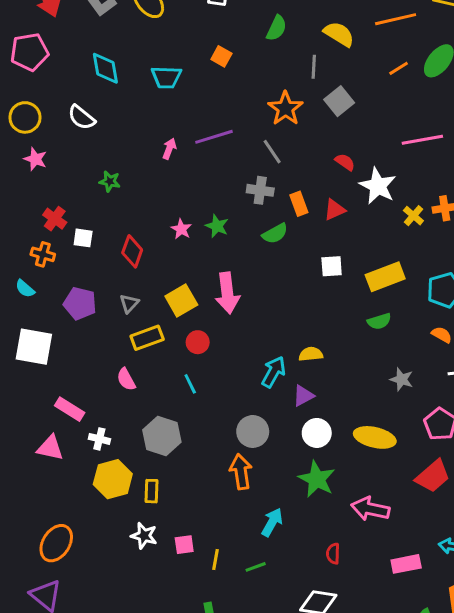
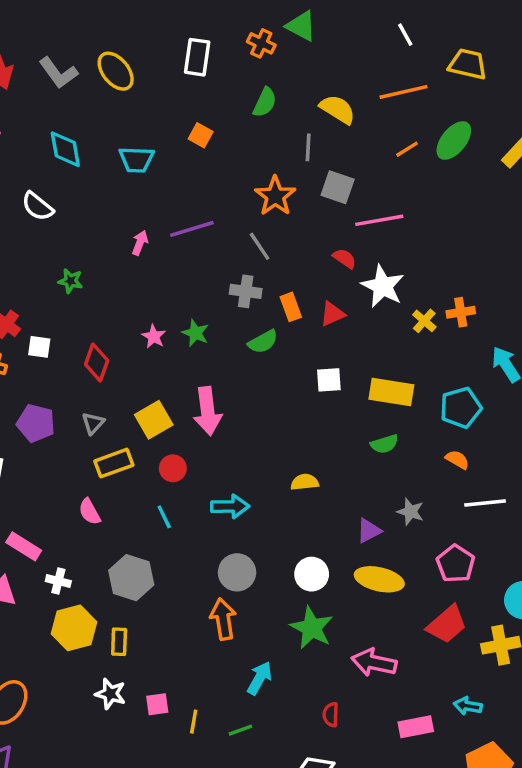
gray square: (339, 101) -> (338, 187), turned -32
pink line: (422, 140) -> (379, 220), moved
yellow rectangle: (385, 277) -> (391, 392), turned 30
cyan arrow: (274, 372) -> (230, 506), moved, turned 60
purple triangle: (303, 396) -> (369, 531), moved

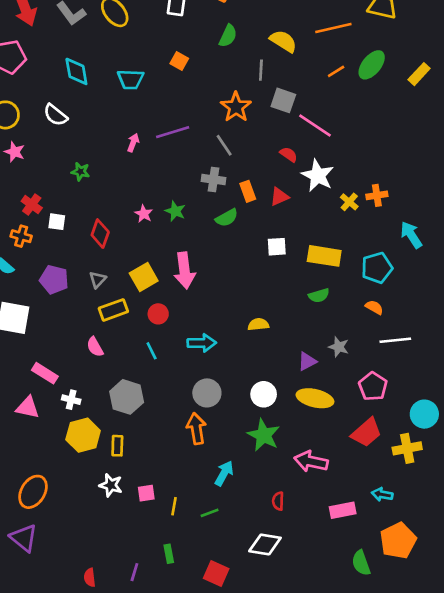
pink line: (379, 220) -> (315, 125), turned 44

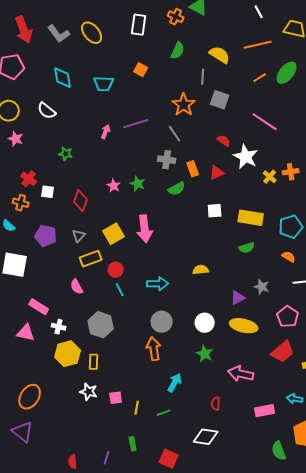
pink line: (315, 125) -> (265, 122), moved
red circle: (158, 314) -> (116, 270), moved
green star: (264, 435) -> (205, 354), size x0.7

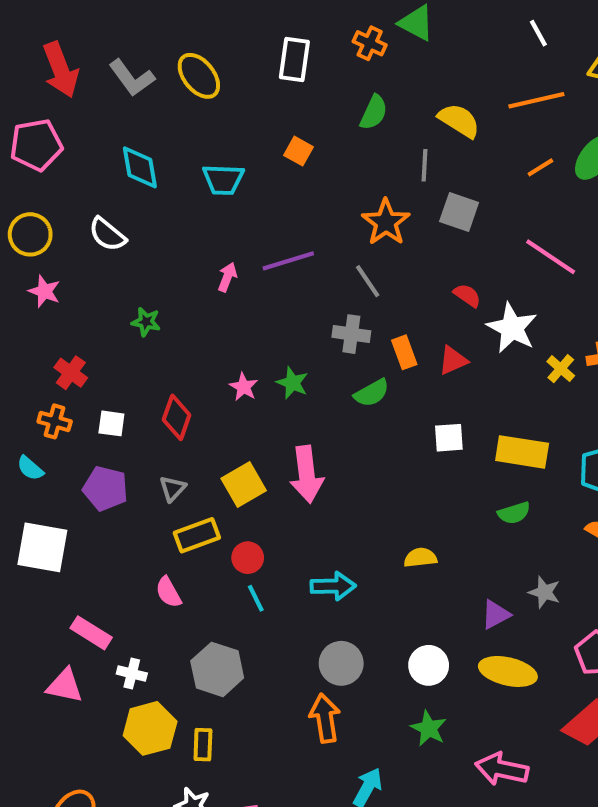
white square: (48, 192) -> (111, 423), moved

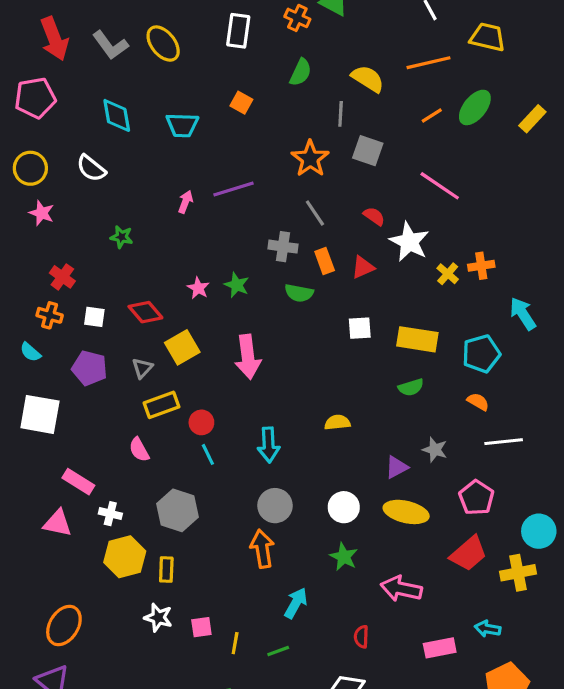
gray line: (368, 281) -> (315, 213), moved
green semicircle: (372, 393) -> (299, 293), turned 40
red diamond: (177, 417) -> (145, 312), turned -60
yellow square: (244, 484) -> (182, 347), moved
cyan arrow: (333, 586) -> (269, 445), turned 88

